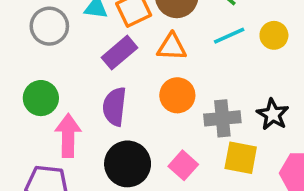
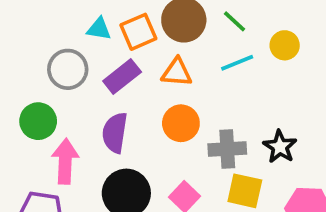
gray circle: (49, 26) -> (68, 69), moved
yellow circle: (274, 35) -> (285, 45), moved

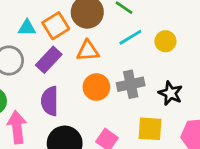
yellow circle: (285, 45) -> (165, 41), moved
gray cross: (227, 149) -> (131, 84), moved

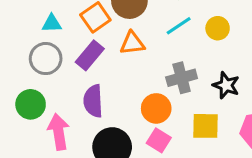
cyan triangle: (27, 28) -> (52, 24), moved
orange circle: (96, 87) -> (156, 108), moved

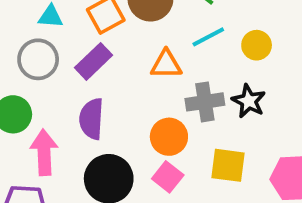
orange triangle: (132, 43) -> (166, 64), moved
black star: (226, 85) -> (249, 101), moved

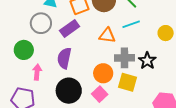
yellow circle: (257, 45) -> (166, 33), moved
pink arrow: (44, 152) -> (37, 72), size x0.7
yellow square: (228, 165) -> (128, 82), moved

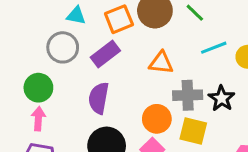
cyan line: (131, 24) -> (214, 48), moved
pink arrow: (37, 72) -> (38, 119), moved

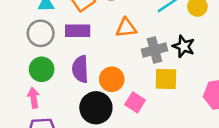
purple rectangle: (105, 54) -> (78, 31), turned 50
green circle: (38, 88) -> (42, 69), moved
orange circle: (157, 119) -> (112, 79), moved

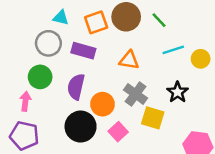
gray cross: (154, 50) -> (136, 94), moved, turned 35

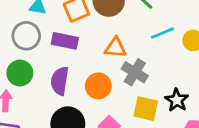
black star: (178, 92) -> (177, 100), moved
gray cross: (136, 94) -> (135, 72), moved
orange circle: (103, 104) -> (98, 86), moved

